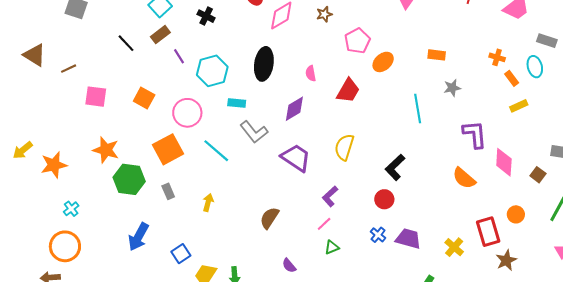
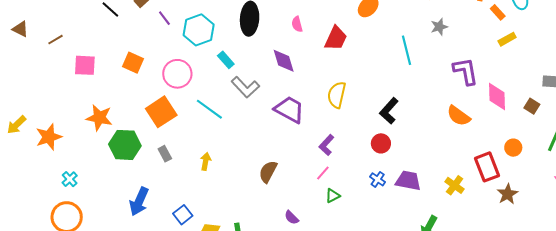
brown triangle: (35, 55) -> (20, 29), size x0.7
cyan rectangle: (237, 103) -> (226, 60), turned 48
purple diamond: (294, 109) -> (284, 61), turned -72

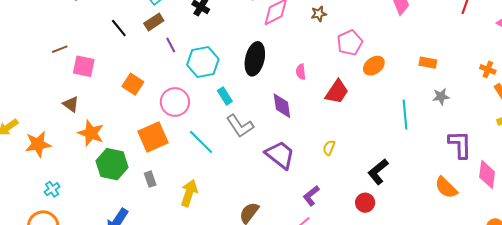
brown triangle: (20, 29) -> (71, 104), moved
pink square: (85, 65) -> (84, 66), moved
yellow semicircle: (337, 95) -> (329, 148), size x0.6
yellow arrow: (206, 161) -> (189, 193), size x1.5

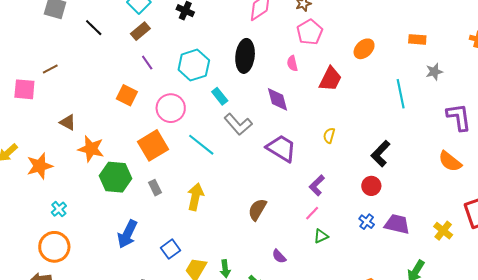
black line: (119, 28) -> (94, 28), moved
pink pentagon: (350, 43) -> (310, 32), moved
purple line: (171, 45) -> (147, 63), moved
pink square: (84, 66) -> (24, 89), moved

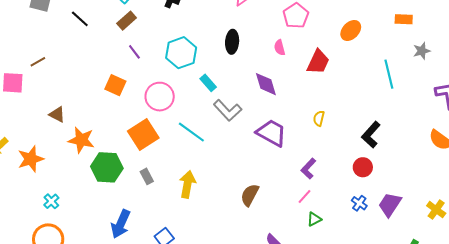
black ellipse: (245, 56) -> (232, 42), size x0.7
purple trapezoid: (397, 224) -> (390, 205), turned -68

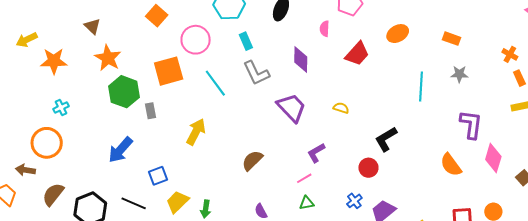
yellow semicircle: (319, 118) -> (341, 108), turned 77
gray rectangle: (147, 176) -> (151, 111), moved

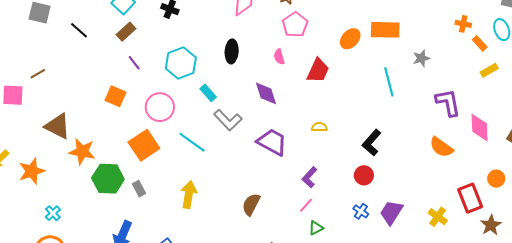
brown triangle: (92, 26) -> (58, 126), size x1.6
orange rectangle: (451, 39) -> (385, 30), moved, size x1.6

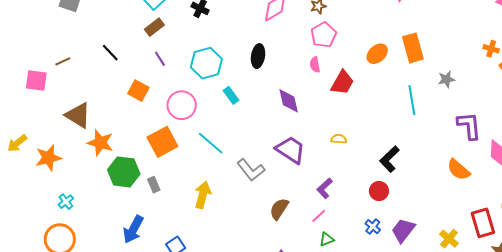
black line: (79, 30) -> (110, 53), moved
orange rectangle: (385, 30) -> (413, 48), turned 68
pink semicircle: (279, 57) -> (315, 65), moved
gray L-shape: (228, 120) -> (251, 170), moved
brown semicircle: (251, 204) -> (279, 209), moved

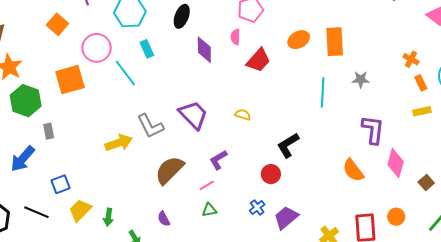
purple diamond: (289, 101) -> (204, 50), moved
cyan line: (211, 143) -> (125, 73), moved
gray rectangle: (154, 185) -> (49, 131), moved
yellow arrow: (203, 195) -> (119, 143), moved, turned 44
brown semicircle: (279, 209) -> (169, 170), size x1.4

